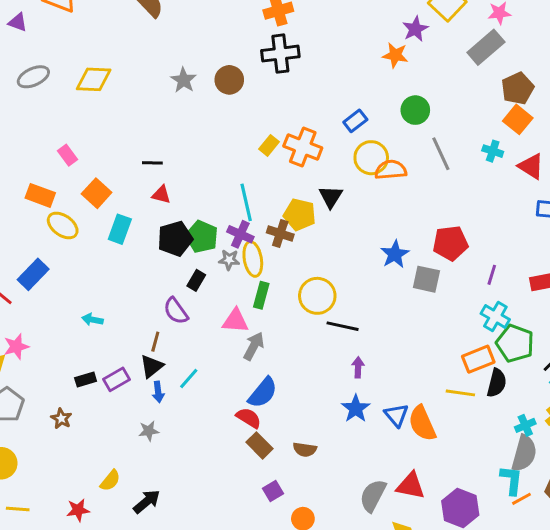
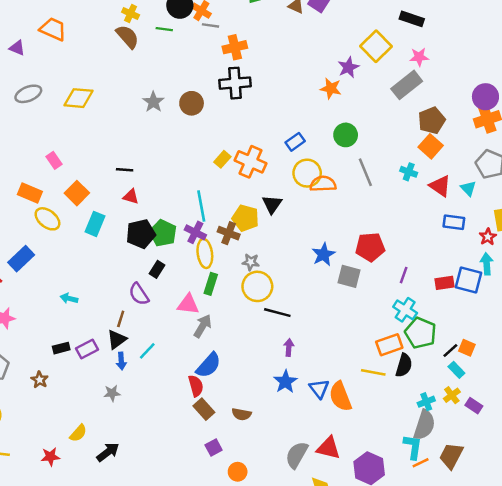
gray star: (229, 260) -> (251, 262), moved
red semicircle: (249, 418) -> (196, 386), turned 40

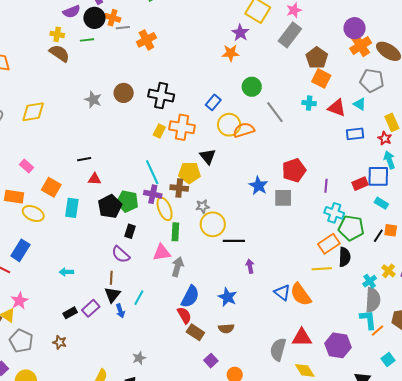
black cross: (235, 83) -> (161, 96), moved, turned 30
cyan rectangle: (456, 370) -> (381, 203), moved
blue star: (285, 382) -> (227, 297), moved
gray star: (112, 393) -> (139, 358), moved

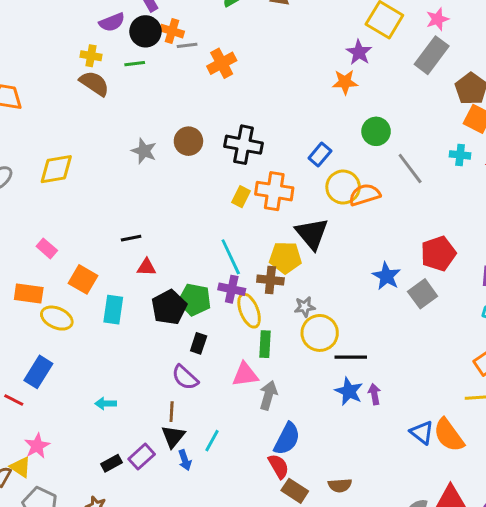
black triangle: (208, 156) -> (312, 234), size x1.4
gray square: (283, 198) -> (423, 294), turned -36
blue star: (227, 297) -> (349, 391), moved

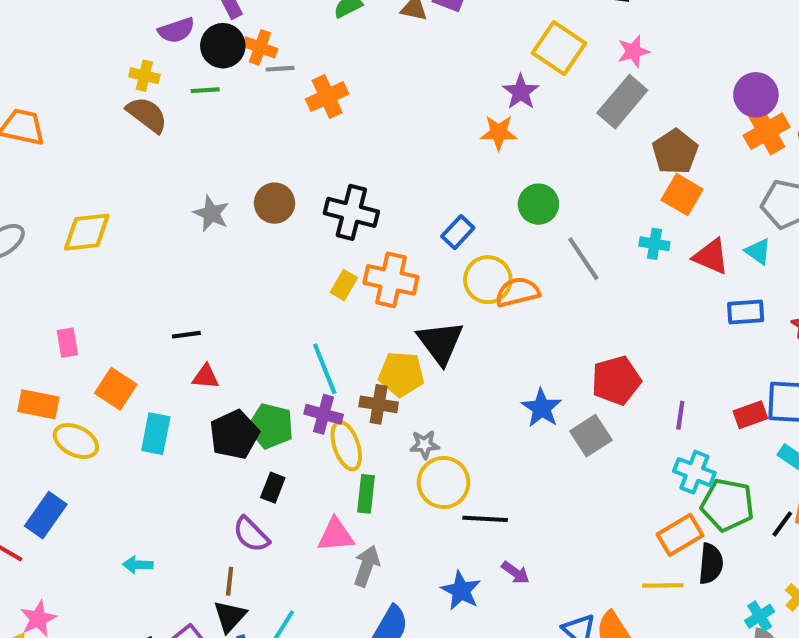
pink rectangle: (47, 248) -> (67, 343), turned 36
blue star: (349, 391) -> (461, 591), moved
purple arrow: (374, 394) -> (516, 573), turned 132

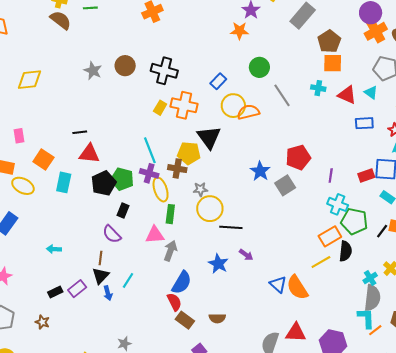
orange square: (682, 195) -> (333, 63), turned -30
red triangle: (206, 377) -> (89, 154), size x1.5
yellow line: (663, 585) -> (321, 262), turned -30

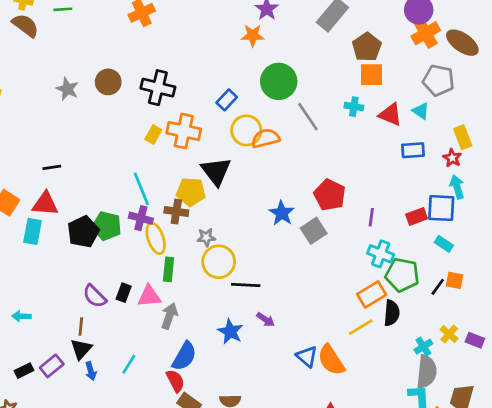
green circle: (259, 67) -> (279, 81), size x1.4
red triangle: (89, 154) -> (45, 204), moved
red pentagon: (298, 157) -> (330, 195), turned -30
black rectangle: (123, 210) -> (124, 293), moved
cyan line: (128, 280) -> (129, 364), moved

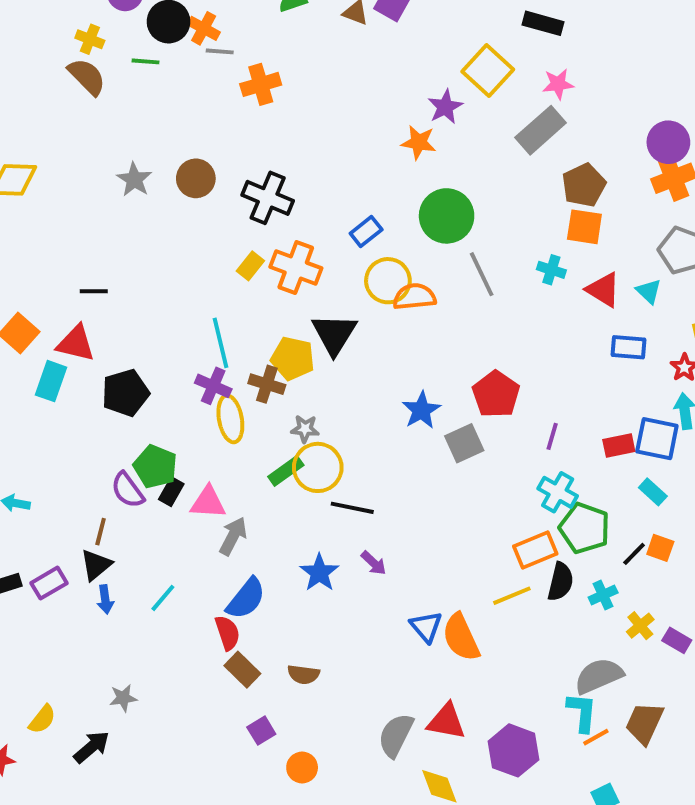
green pentagon: (107, 226) -> (155, 467), moved
green rectangle: (169, 269) -> (286, 471), moved, turned 40
cyan cross: (423, 347) -> (603, 595), moved
gray semicircle: (427, 372) -> (599, 676), turned -128

